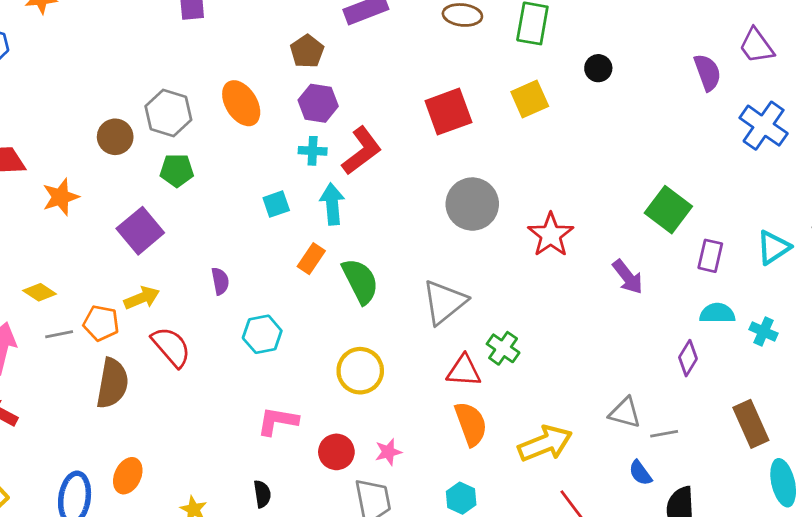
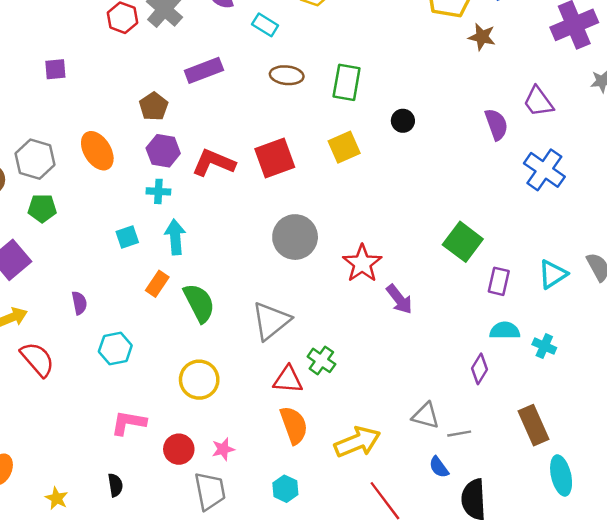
red L-shape: (362, 151) -> (214, 163), moved, turned -120
purple arrow: (628, 277) -> (399, 299), moved

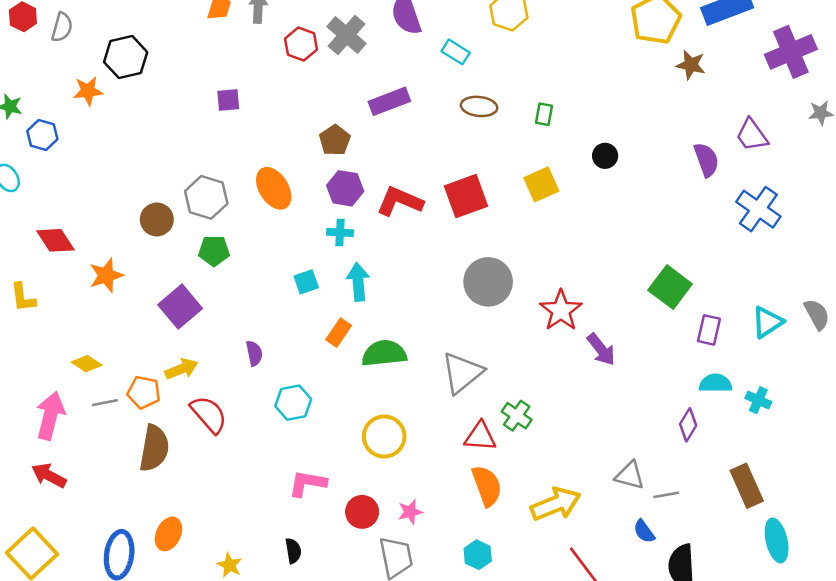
green rectangle: (347, 82) -> (544, 114), size x0.6
green semicircle: (199, 303) -> (384, 353), turned -69

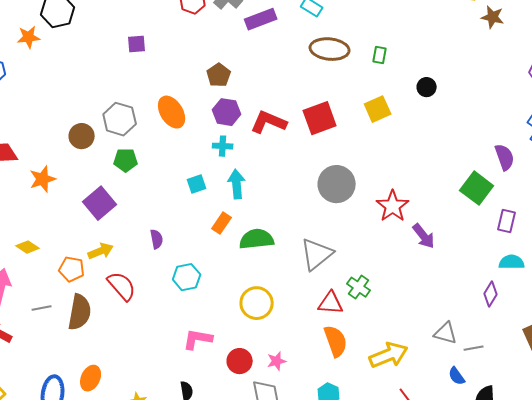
purple rectangle: (389, 101) -> (261, 19), moved
brown ellipse: (479, 106) -> (330, 49), size x1.4
purple semicircle: (706, 160) -> (505, 157), moved
gray line: (105, 403) -> (42, 308), moved

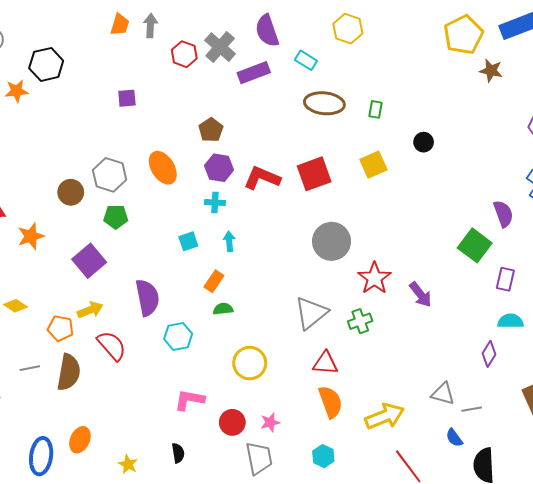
cyan arrow: (237, 184) -> (229, 241), size x0.7
red star: (393, 206) -> (374, 278), moved
purple semicircle: (157, 239) -> (147, 298), size x1.8
green semicircle: (257, 239) -> (223, 309), moved, size x0.6
green cross: (359, 287) -> (360, 321), moved, turned 35

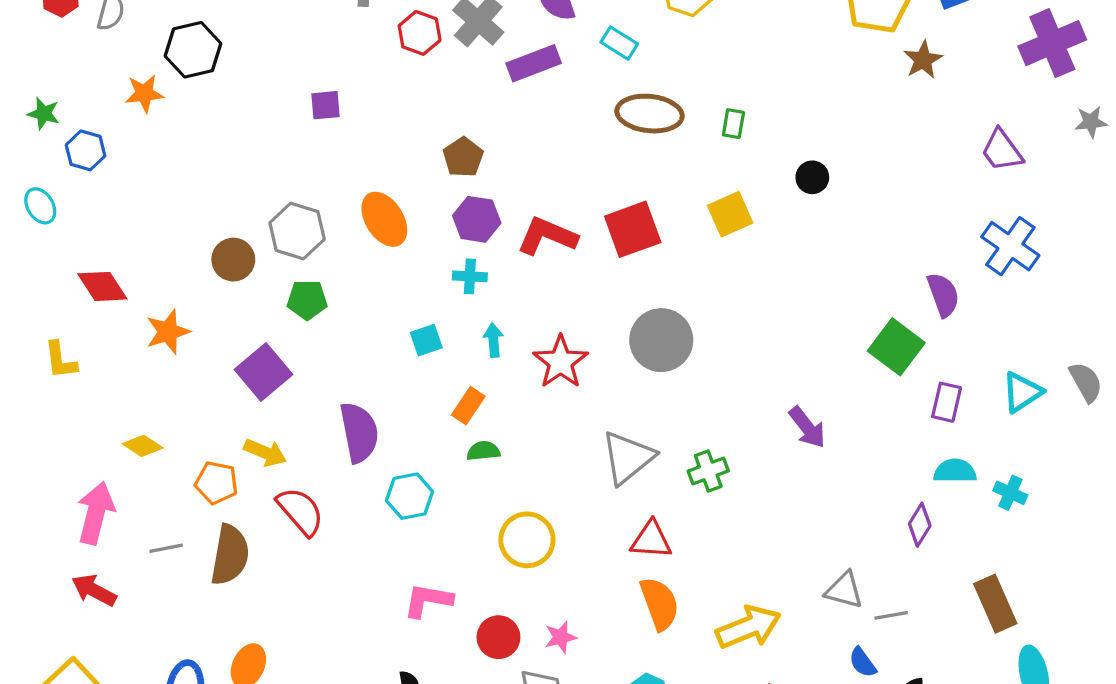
brown star: (491, 71) -> (923, 60), turned 30
red star: (374, 278) -> (561, 362), moved
yellow arrow: (90, 310) -> (265, 453), turned 45

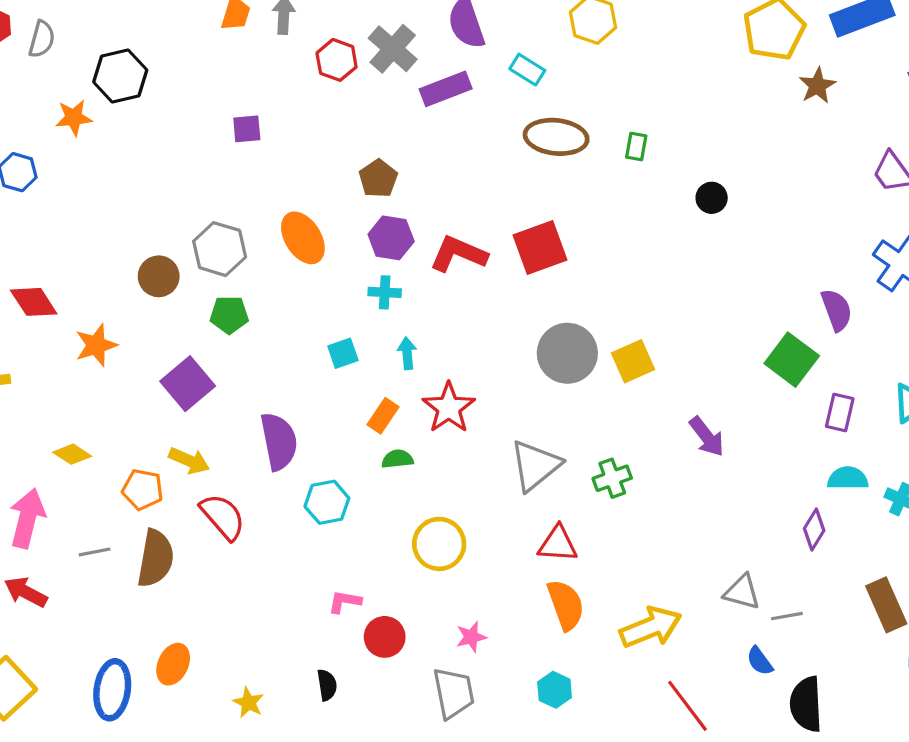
yellow square: (730, 214) -> (633, 361), moved
red star: (561, 362) -> (449, 408), moved
pink L-shape: (428, 600) -> (345, 602), size x0.7
red circle: (498, 637) -> (385, 637), moved

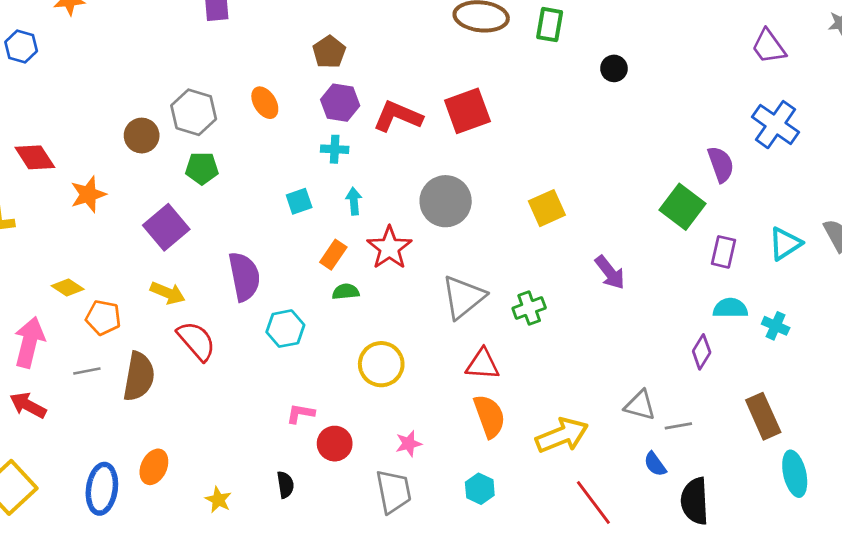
green rectangle: (636, 147) -> (550, 25), size x1.4
orange ellipse: (303, 238) -> (265, 103), size x0.7
gray circle: (567, 353) -> (446, 201), moved
orange pentagon: (143, 489) -> (103, 318), moved

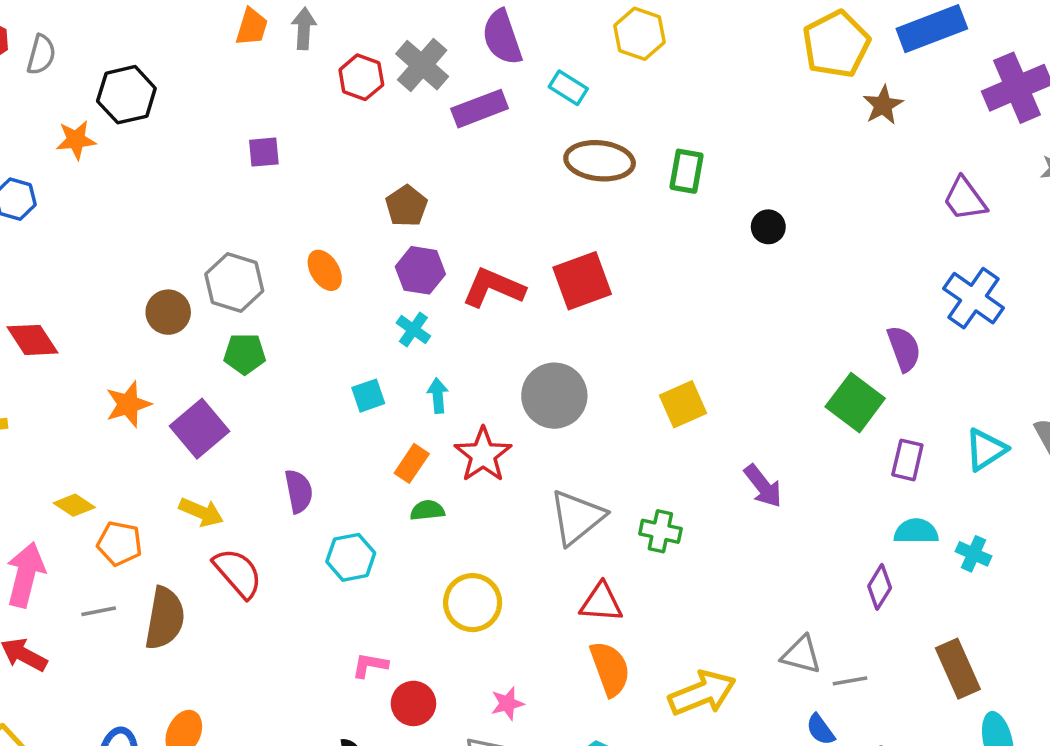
cyan cross: (335, 149) -> (413, 329), turned 32
orange star: (88, 194) -> (128, 404), moved
purple semicircle: (244, 277) -> (299, 491), size x0.7
green cross: (529, 308) -> (660, 531), turned 32

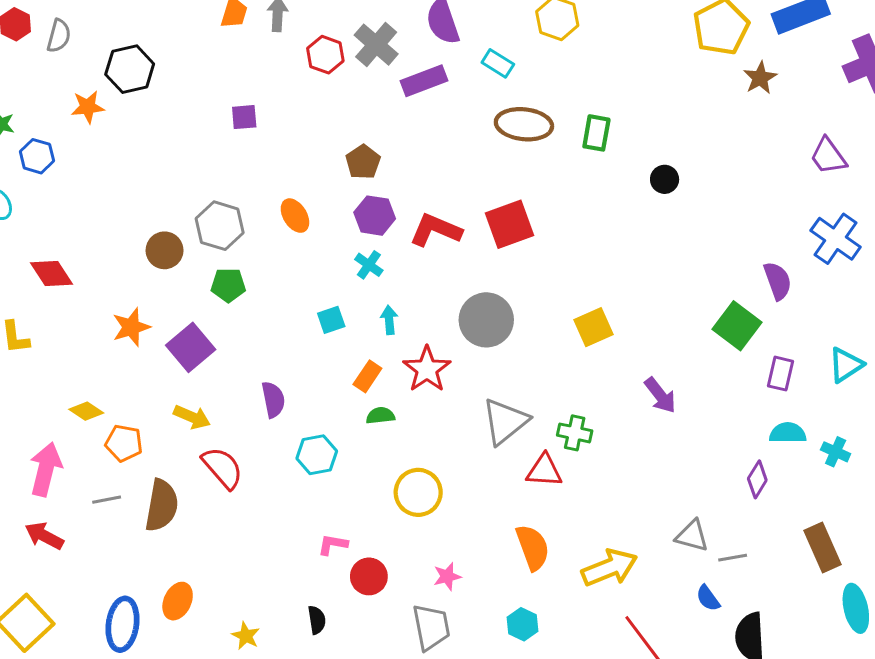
red triangle: (601, 603) -> (544, 471), moved

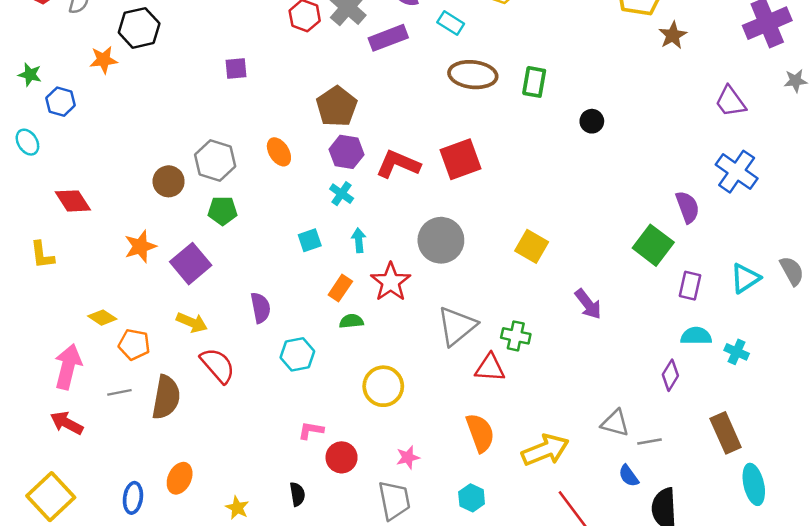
brown pentagon: (363, 162) -> (337, 106), size x1.4
yellow square: (594, 327) -> (532, 246), turned -36
blue ellipse: (122, 624) -> (133, 498), size x0.7

